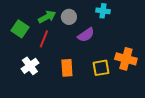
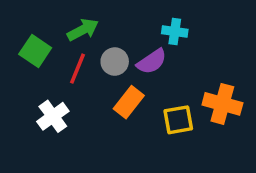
cyan cross: (103, 11) -> (175, 31), moved
gray circle: (69, 17) -> (115, 62), moved
orange rectangle: (67, 68) -> (129, 102), moved, turned 42

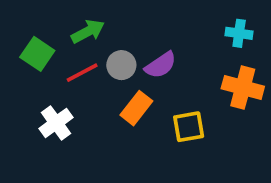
cyan cross: (175, 31) -> (239, 33), moved
red line: (78, 69) -> (82, 73), turned 40
orange cross: (222, 104) -> (243, 88), moved

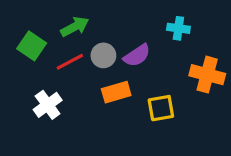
cyan cross: (239, 33) -> (178, 28), moved
orange rectangle: (136, 108) -> (116, 92), turned 36

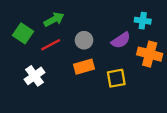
cyan cross: (178, 28) -> (143, 21), moved
gray circle: (103, 55) -> (84, 40), moved
purple semicircle: (137, 55) -> (121, 40), moved

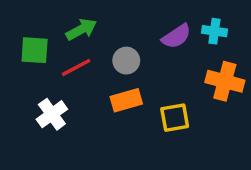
green square: (23, 33) -> (35, 50), turned -30
purple semicircle: (121, 40) -> (176, 36), moved

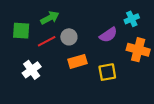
cyan cross: (214, 31) -> (132, 19), turned -32
purple semicircle: (176, 36) -> (108, 35), moved
gray circle: (126, 61) -> (69, 37), moved

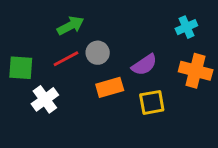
green square: (21, 31) -> (21, 68), moved
purple semicircle: (108, 35) -> (144, 65), moved

